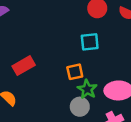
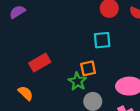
green star: (87, 89) -> (77, 81), moved

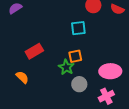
cyan square: (102, 40) -> (78, 28), moved

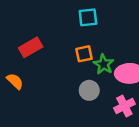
green star: (66, 67) -> (104, 64), moved

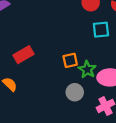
cyan square: (88, 17) -> (101, 30), moved

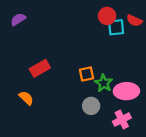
cyan square: (101, 30) -> (116, 27), moved

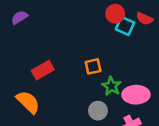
cyan square: (116, 27) -> (125, 26), turned 30
orange square: (87, 74) -> (93, 66), moved
orange semicircle: (26, 98) -> (28, 102), size x1.5

